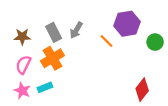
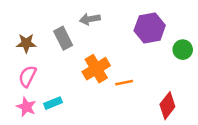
gray arrow: (76, 30) -> (90, 19), moved, turned 49
orange line: (106, 41) -> (124, 83), moved, turned -56
orange cross: (52, 58) -> (96, 69), moved

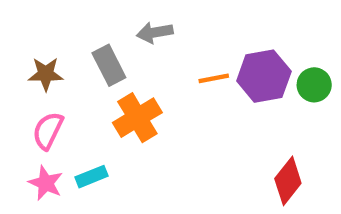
purple hexagon: (150, 28) -> (264, 76), moved
orange cross: (96, 69) -> (137, 118), moved
orange line: (124, 83) -> (214, 78), moved

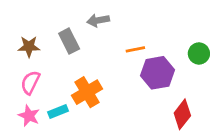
purple hexagon: (264, 76) -> (157, 73), moved
orange cross: (137, 118) -> (87, 92), moved

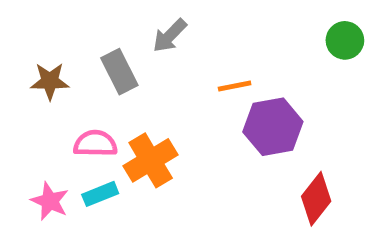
gray arrow: (98, 20) -> (170, 36), turned -35
green circle: (199, 53) -> (345, 40), moved
pink semicircle: (30, 83) -> (95, 144), moved, turned 65

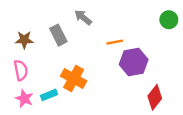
gray arrow: (170, 36) -> (83, 17), turned 84
pink semicircle: (95, 144) -> (21, 70), moved, turned 78
orange cross: (151, 160) -> (74, 78), turned -30

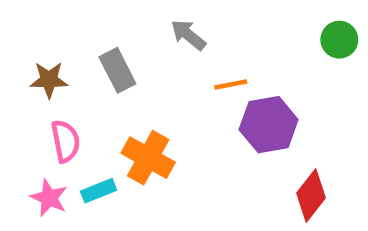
gray arrow: (83, 17) -> (188, 35), moved
pink semicircle: (21, 70) -> (66, 141), moved

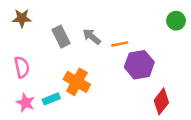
gray arrow: (188, 35) -> (92, 37), moved
brown star: (49, 80) -> (22, 18), moved
pink semicircle: (66, 141) -> (22, 67), moved

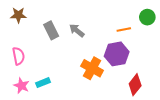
orange line: (120, 44) -> (124, 29), moved
orange cross: (77, 82) -> (92, 68), moved

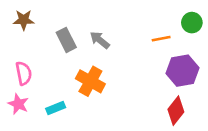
purple hexagon: (117, 54) -> (183, 71), moved
orange cross: (92, 68) -> (90, 81), moved
pink star: (21, 86) -> (18, 104), moved

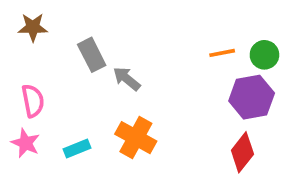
green circle: (192, 23) -> (264, 55), moved
gray arrow: (100, 40) -> (127, 79), moved
orange cross: (90, 81) -> (136, 138), moved

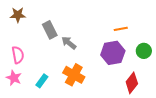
green circle: (264, 55) -> (144, 51), moved
purple hexagon: (252, 97) -> (113, 53), moved
cyan rectangle: (77, 149) -> (42, 81), turned -32

